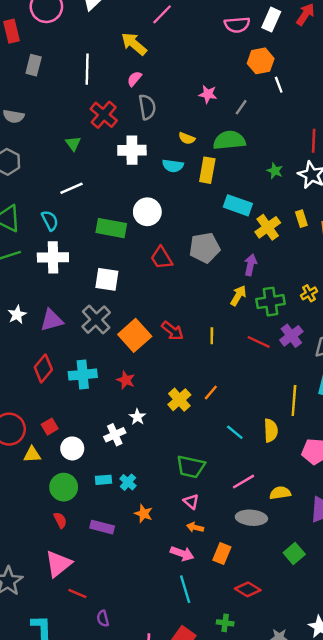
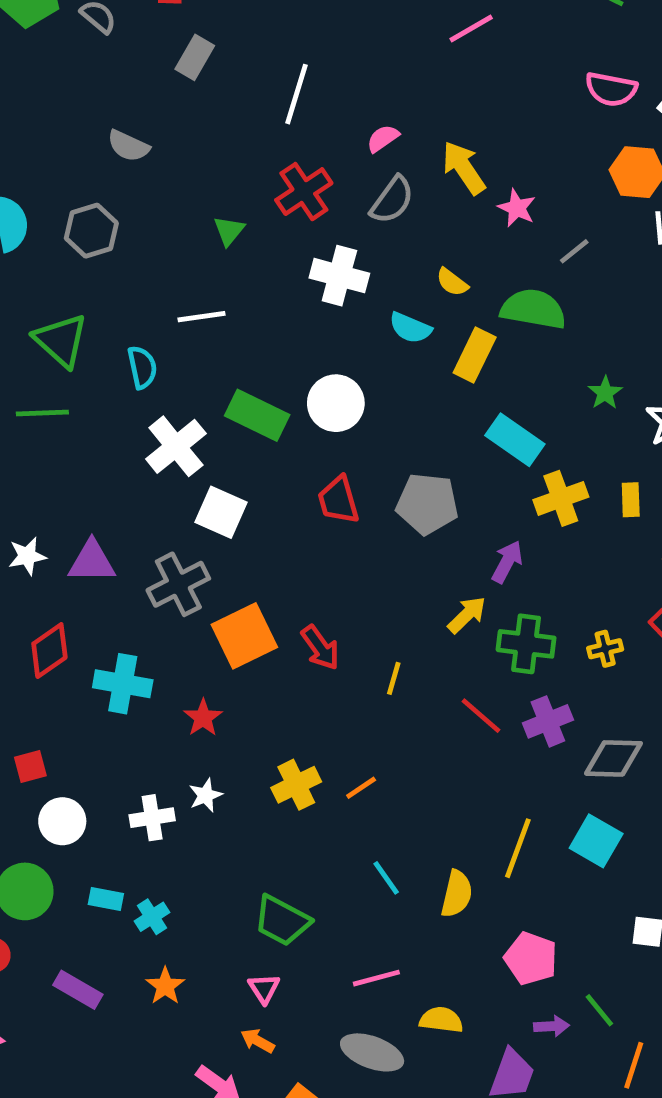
yellow arrow: (134, 44) -> (464, 168), moved
gray semicircle: (147, 107) -> (392, 200), turned 30
white cross: (53, 257) -> (176, 446), moved, turned 36
white star: (17, 315) -> (27, 556), moved

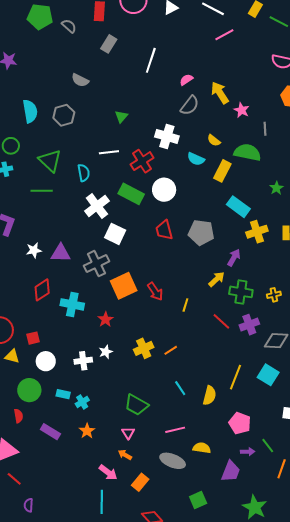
red cross: (304, 192) -> (142, 161), moved
gray line: (574, 251) -> (265, 129), turned -56

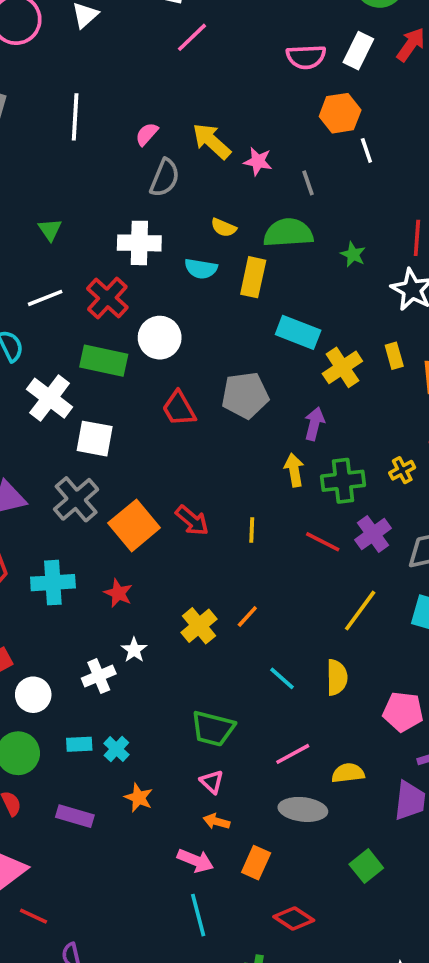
green star: (276, 188) -> (353, 254), moved
yellow arrow: (217, 279) -> (294, 470), turned -42
yellow line: (235, 377) -> (360, 611), moved, turned 30

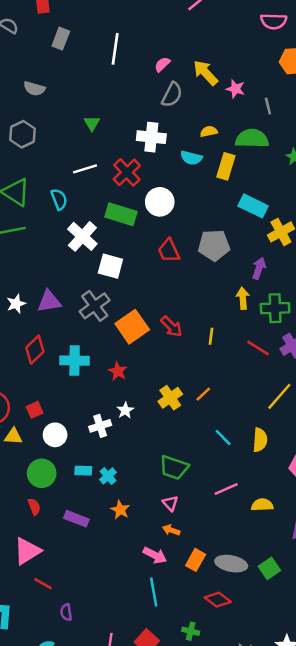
yellow semicircle: (224, 228) -> (209, 131), turned 140
gray ellipse: (303, 809) -> (231, 564), moved

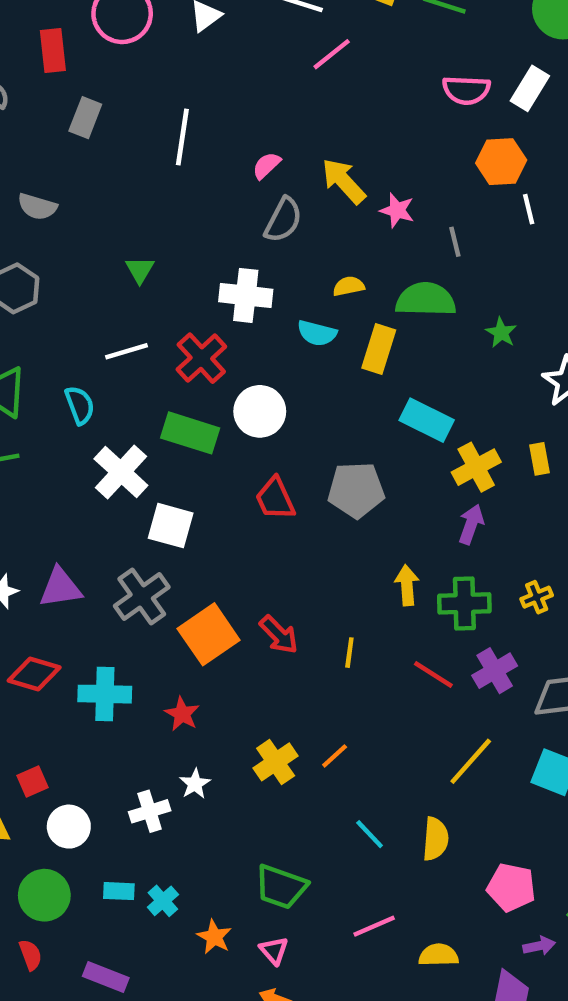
purple arrow: (259, 268) -> (471, 524), moved
red diamond: (35, 350) -> (34, 674), turned 60
orange star: (120, 510) -> (214, 937), moved

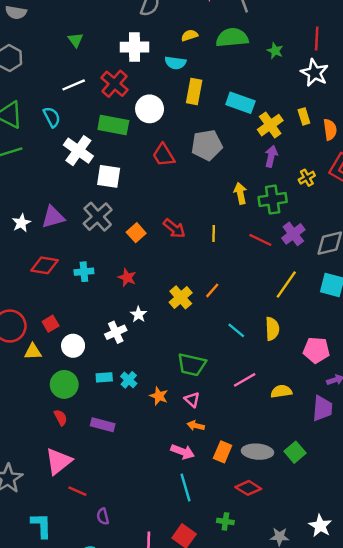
yellow rectangle: (379, 349) -> (194, 91), moved
yellow cross: (537, 597) -> (307, 178), moved
orange square: (209, 634) -> (136, 233), size x0.6
cyan cross: (105, 694) -> (84, 272), size x0.7

